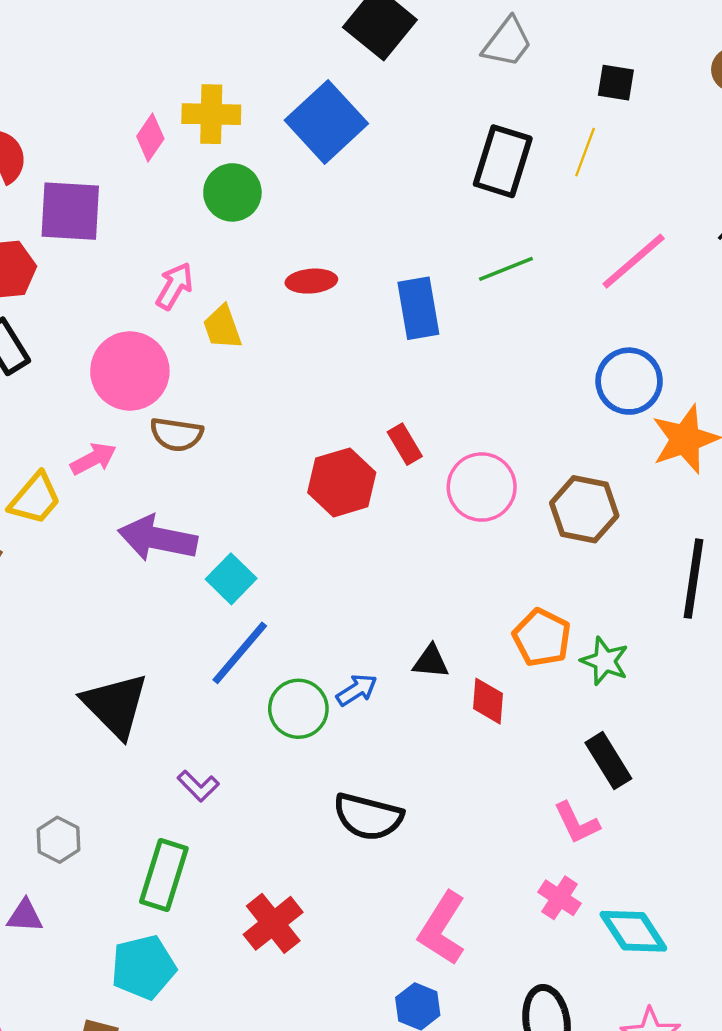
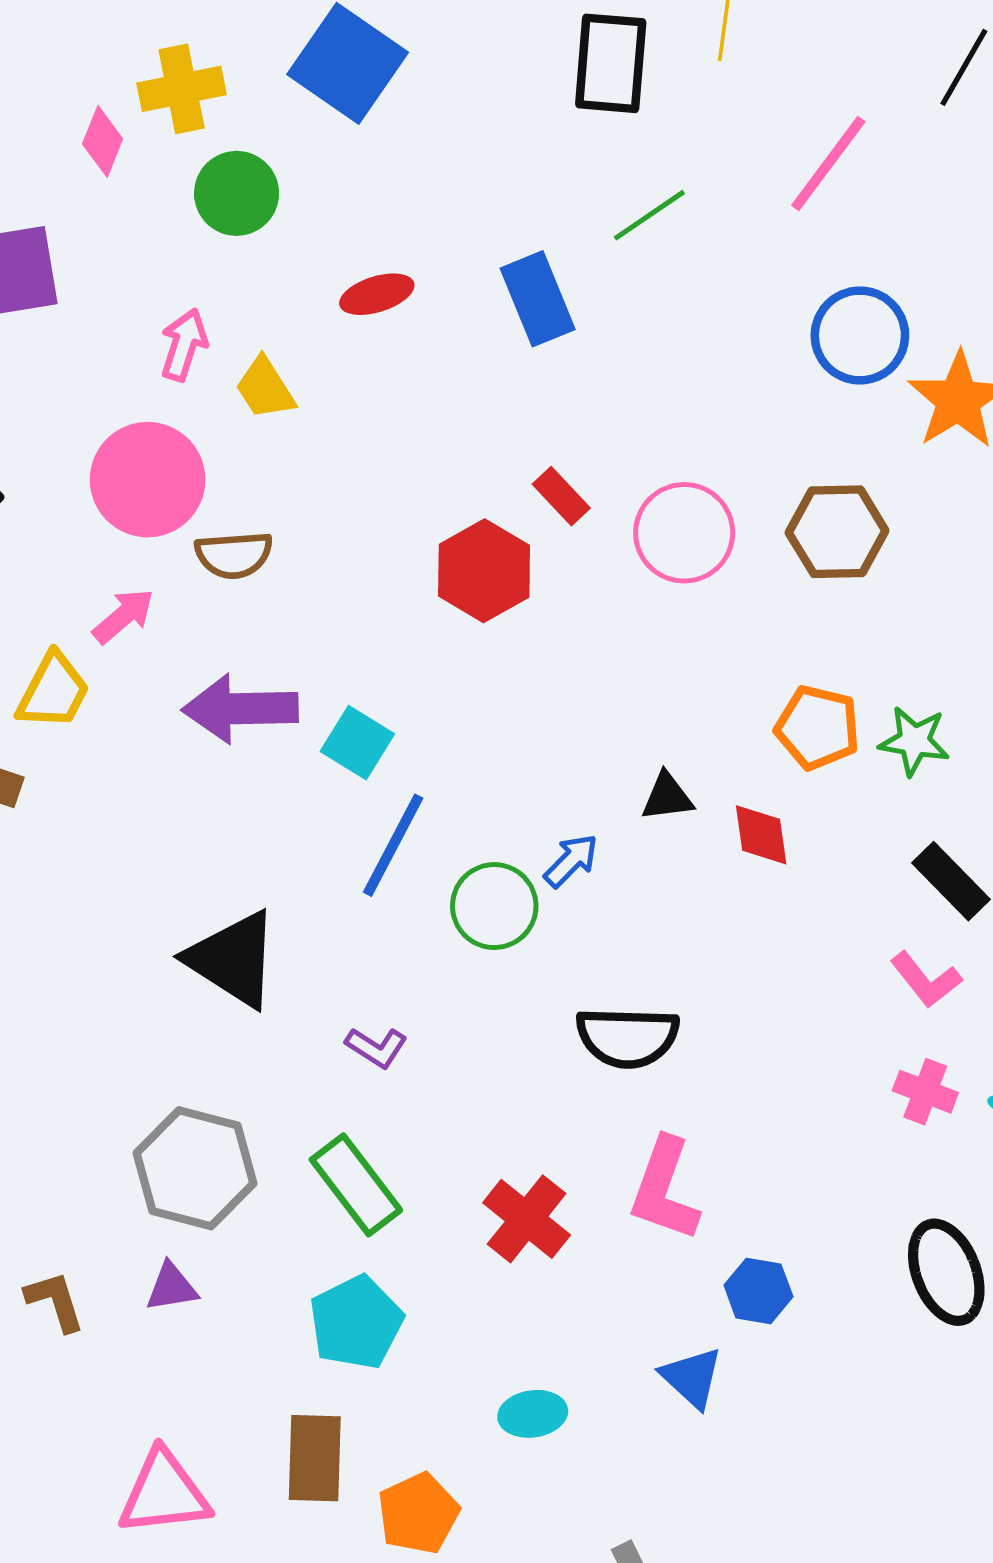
gray hexagon: (59, 840) -> (195, 1168), size x1.8
green rectangle: (164, 875) -> (356, 1185), turned -42
pink L-shape: (442, 928) -> (664, 1189), moved

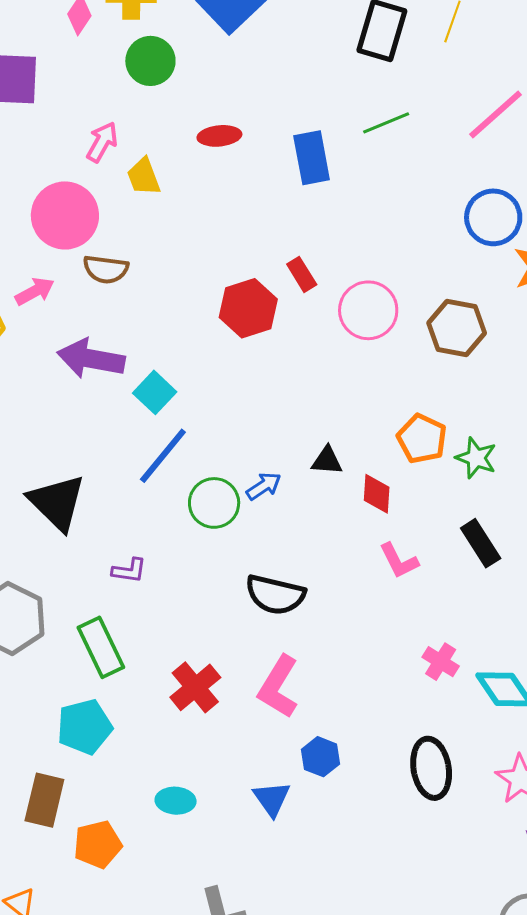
pink L-shape: (926, 980) -> (399, 561), moved
purple L-shape: (376, 1047) -> (129, 570), turned -36

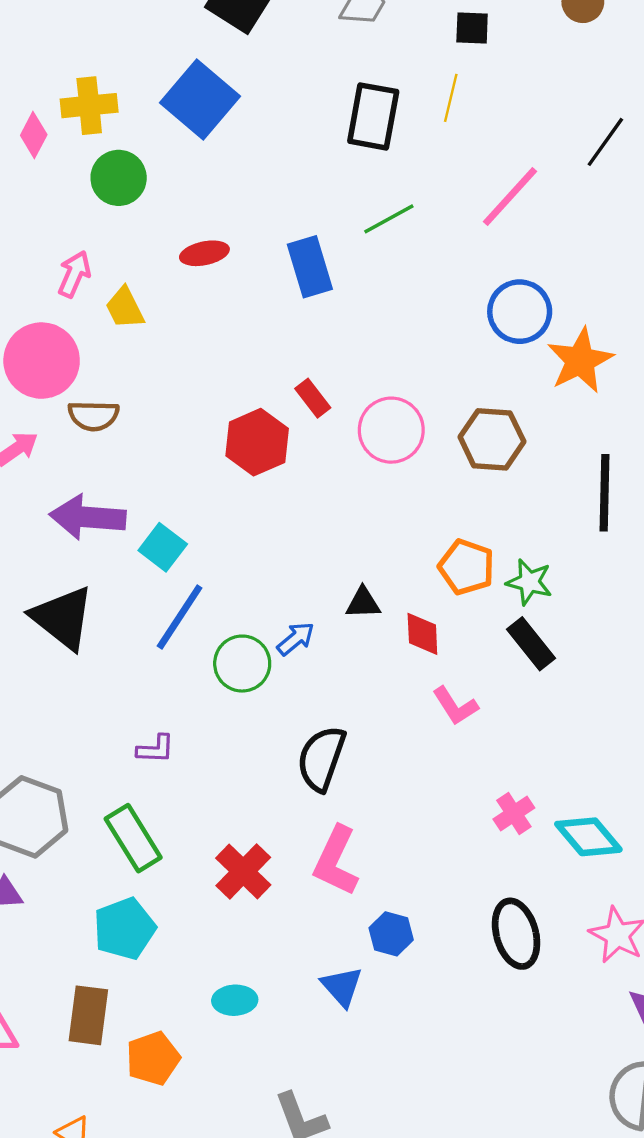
black triangle: (57, 502) -> (63, 618), moved
black rectangle: (481, 543) -> (531, 644), moved
black semicircle: (275, 595) -> (321, 758), turned 102
pink cross: (441, 662) -> (514, 813), turned 30

